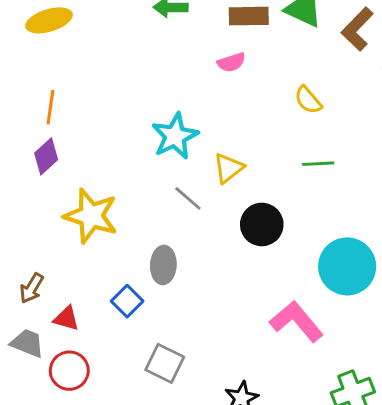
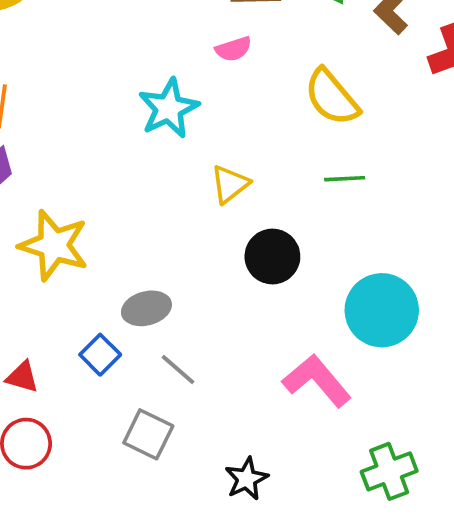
yellow semicircle: (308, 100) -> (332, 97), size x1.6
cyan star: (175, 136) -> (169, 108), moved
gray line: (188, 198) -> (178, 370), moved
gray ellipse: (163, 265) -> (146, 308), turned 72

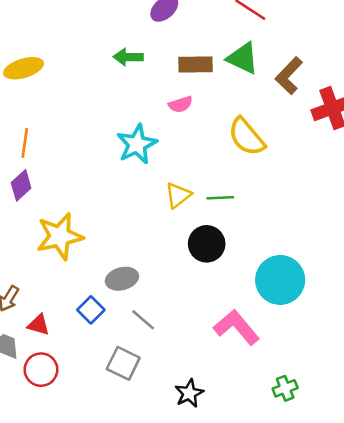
green line: (345, 179) -> (220, 198), moved
yellow star: (54, 245) -> (60, 236), turned -30
green cross: (389, 471) -> (285, 388), size x0.7

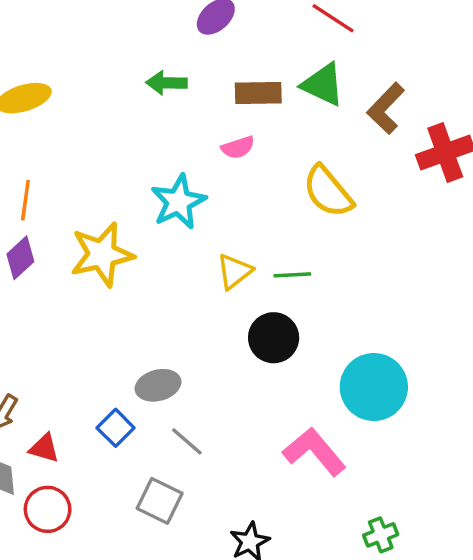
yellow star: (60, 236) -> (102, 254), moved

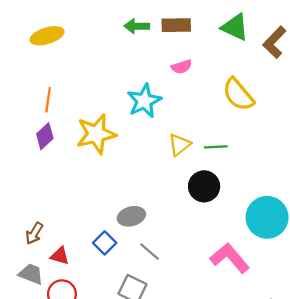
brown rectangle: (258, 93) -> (176, 25), moved

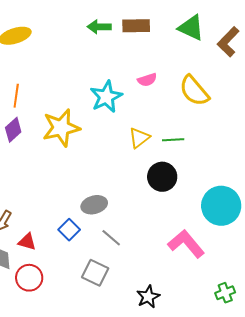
pink semicircle: (182, 67) -> (147, 80), moved

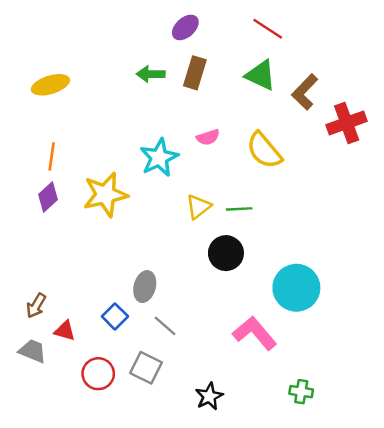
brown rectangle: (136, 26) -> (195, 73), turned -72
gray ellipse: (94, 205) -> (145, 287), turned -60
red circle: (29, 278) -> (98, 374), moved
green cross: (225, 293) -> (301, 392), turned 30

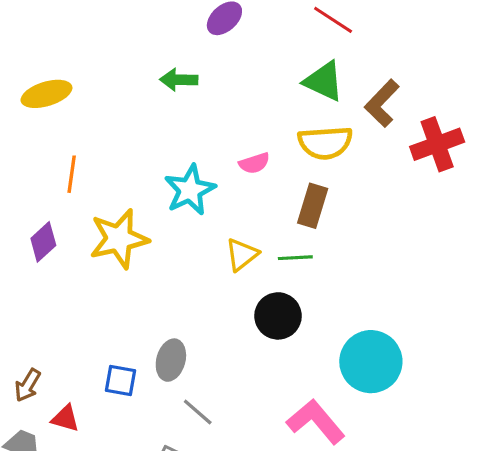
brown rectangle: (195, 73) -> (313, 206), moved
yellow semicircle: (264, 150) -> (325, 143), moved, turned -54
orange line: (52, 156) -> (72, 174), moved
blue square: (115, 316) -> (120, 381), moved, turned -35

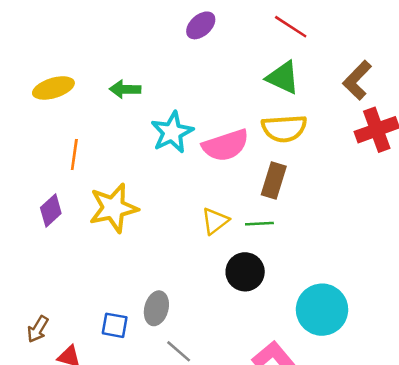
green arrow: (179, 80) -> (125, 89), moved
brown L-shape: (382, 103) -> (357, 80), moved
pink semicircle: (254, 163) -> (226, 145), size x1.8
cyan star: (190, 190) -> (172, 132), moved

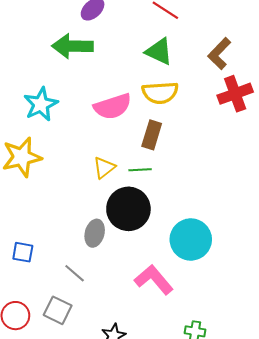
green arrow: (125, 89) -> (72, 46), moved, size x1.6
cyan star: (172, 132) -> (41, 104), moved
black circle: (245, 272) -> (128, 209), size x1.4
gray ellipse: (156, 308) -> (95, 233), moved

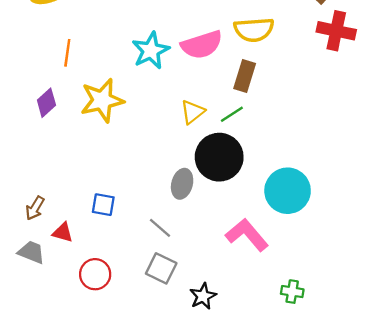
red cross: (235, 94) -> (336, 31), turned 32
cyan star: (41, 104) -> (151, 51), moved
green line: (140, 170) -> (232, 114), turned -30
gray square: (58, 310) -> (161, 268), moved

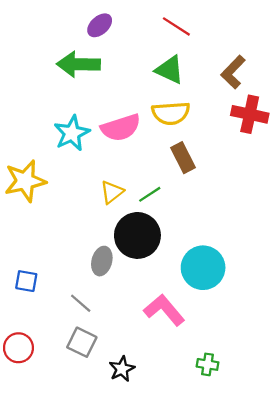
brown rectangle: (245, 76) -> (183, 158), moved, turned -44

